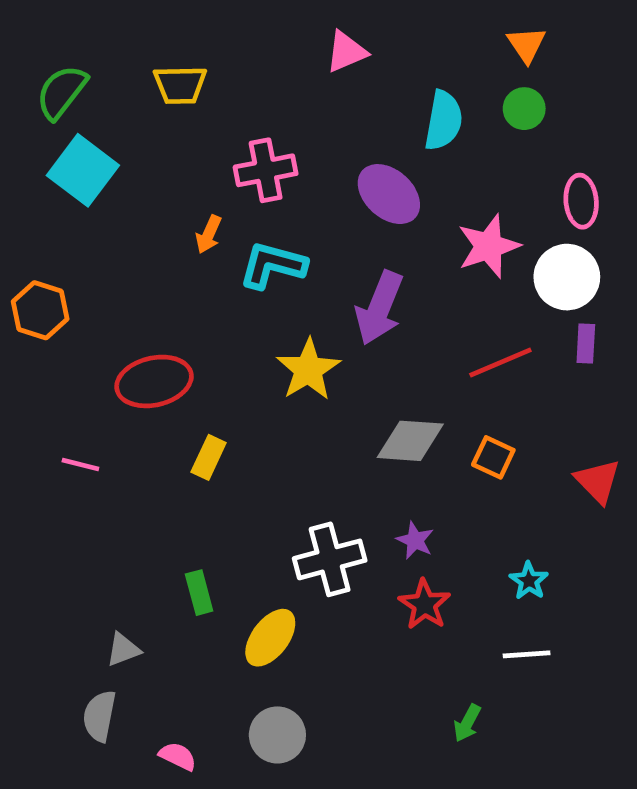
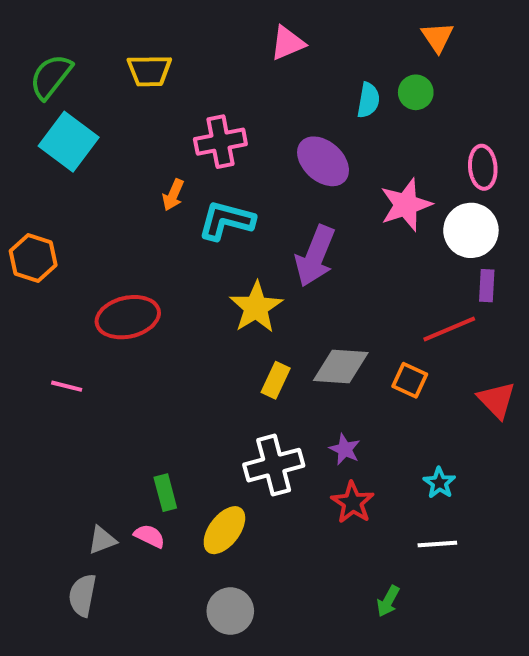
green circle: (524, 109) -> (416, 92), moved
cyan semicircle: (443, 120) -> (368, 100), size x0.7
red line: (500, 362) -> (449, 329), moved
yellow rectangle: (209, 457) -> (276, 380), moved
pink semicircle: (178, 756) -> (149, 536), moved

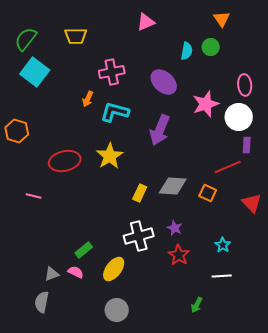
yellow star: (256, 307) -> (110, 156), moved
green rectangle: (165, 493) -> (84, 250), turned 66

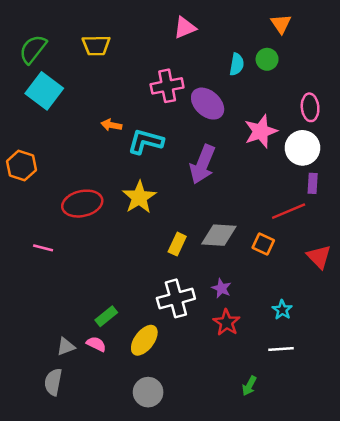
pink cross: (112, 72) -> (167, 86), moved
orange arrow: (88, 99) -> (111, 125), turned 77

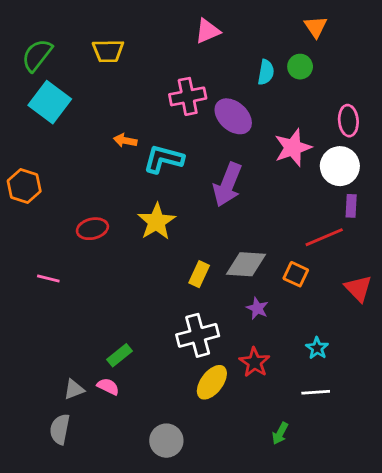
red ellipse: (82, 204) -> (92, 229), size x0.7
purple star: (221, 288) -> (257, 308), moved
yellow ellipse: (144, 340) -> (212, 382), moved

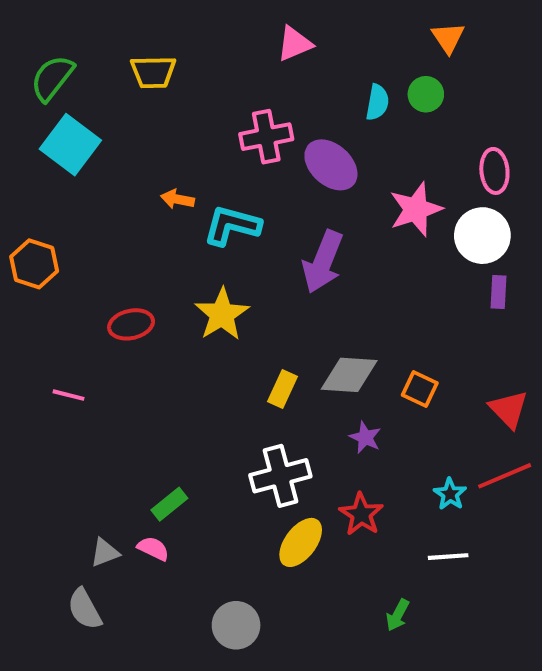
red line: (324, 237) -> (505, 476), moved
gray semicircle: (60, 429) -> (85, 609), turned -40

